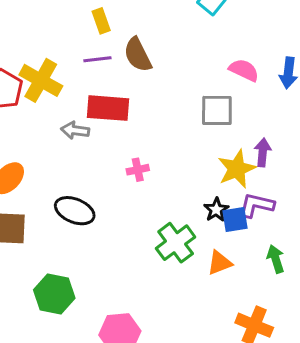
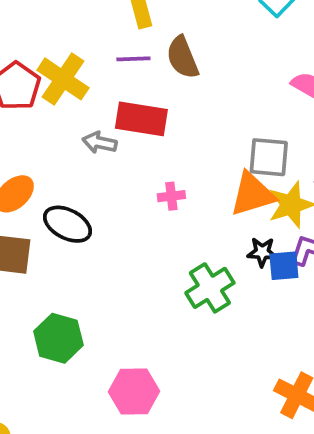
gray square: (217, 110) -> (269, 157), moved
black star: (216, 210) -> (262, 252), turned 30
black ellipse: (75, 211) -> (67, 224), moved
orange triangle: (220, 263) -> (252, 194), moved, size x1.5

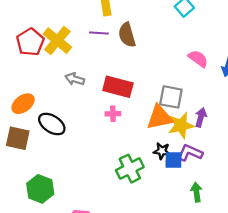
red rectangle: (141, 119) -> (118, 87), moved

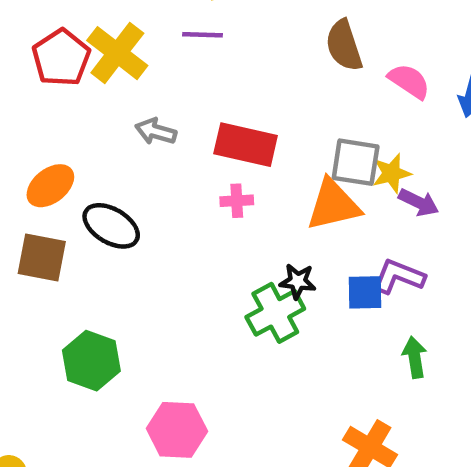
brown semicircle: (127, 35) -> (344, 45), moved
purple arrow: (201, 117) -> (419, 202), turned 102
yellow star: (181, 125) -> (392, 173), moved, size x0.7
black star: (162, 151) -> (298, 281), moved

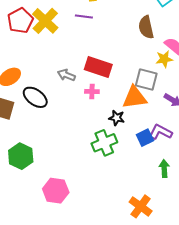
gray arrow: (156, 131) -> (66, 75), moved
yellow star: (392, 173) -> (164, 59), moved
black star: (298, 281) -> (117, 118), moved
blue square: (365, 292) -> (145, 138), turned -30

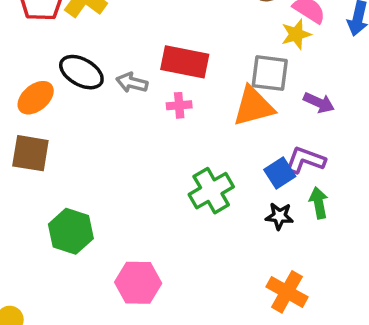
black ellipse: (35, 97) -> (81, 72), moved
black star: (117, 118) -> (279, 216), moved
green arrow: (164, 168) -> (319, 203), moved

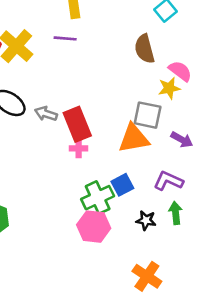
red rectangle: (185, 62) -> (77, 124), moved, turned 52
pink cross: (179, 105) -> (79, 148), moved
blue square: (280, 173) -> (122, 185), moved
pink hexagon: (138, 283) -> (94, 227), moved

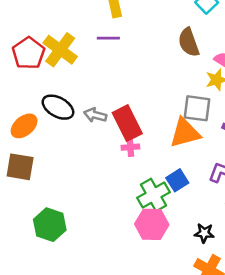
black star: (146, 220) -> (204, 233), moved

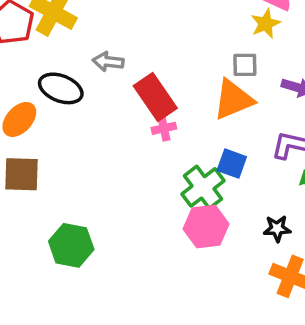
gray square: (197, 108) -> (245, 65), size x0.7
gray arrow: (95, 115) -> (108, 62), moved
blue square: (177, 180) -> (232, 164), turned -30

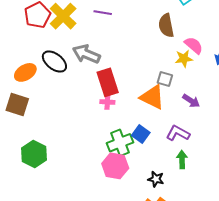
gray arrow: (108, 62) -> (86, 54), size x1.5
orange triangle: (233, 100) -> (152, 97), turned 32

